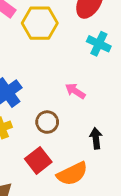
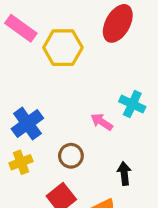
cyan cross: (99, 44) -> (132, 104), moved

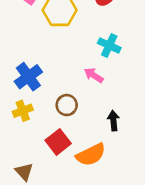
cyan cross: (132, 104) -> (109, 45), moved

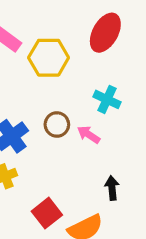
brown circle: (67, 105) -> (57, 125), moved

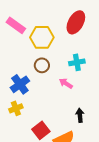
cyan cross: (107, 99) -> (77, 62), turned -35
brown circle: (57, 125) -> (42, 65), moved

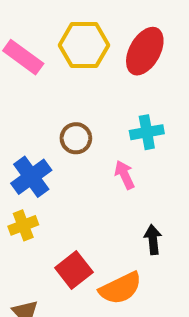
yellow hexagon: (42, 37) -> (84, 45), moved
pink arrow: (66, 83) -> (125, 175), turned 32

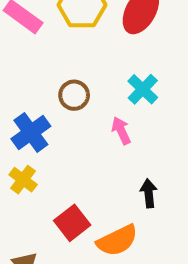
cyan cross: (147, 132) -> (143, 89), turned -36
yellow cross: (23, 225) -> (23, 180), turned -32

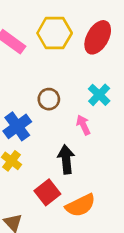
black arrow: (149, 193) -> (66, 159), moved, size x1.4

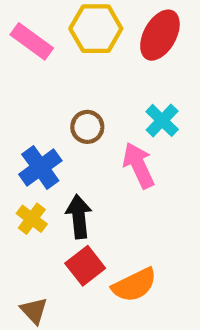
pink arrow: (83, 125) -> (139, 165), size x1.5
black arrow: (66, 159) -> (79, 217), moved

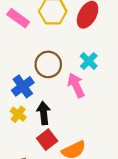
brown circle: (87, 127) -> (48, 64), size x1.5

